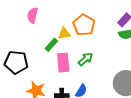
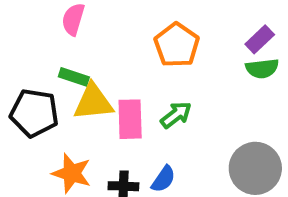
yellow triangle: (64, 34) -> (93, 102), moved, size x1.5
green rectangle: (51, 45) -> (74, 77), moved, turned 64

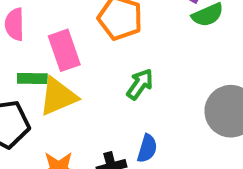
pink rectangle: (130, 119) -> (64, 50), moved

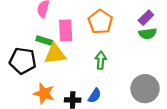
green arrow: (140, 84) -> (101, 60), turned -48

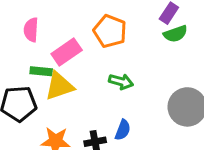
pink rectangle: (66, 30) -> (67, 52), turned 70
green arrow: (101, 60) -> (121, 82), turned 114

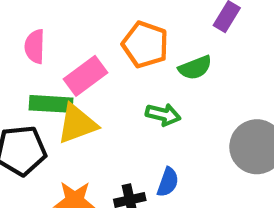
green semicircle: (175, 34) -> (195, 68), moved
green rectangle: (41, 71) -> (51, 104), size x1.4

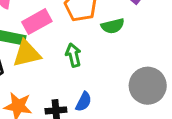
green arrow: (163, 115) -> (73, 55), moved, turned -125

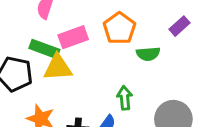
green arrow: (73, 55) -> (125, 98), moved

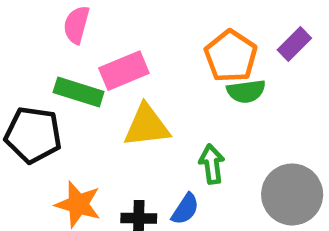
orange pentagon: (119, 28) -> (231, 56), moved
yellow triangle: (58, 68) -> (147, 126), moved

